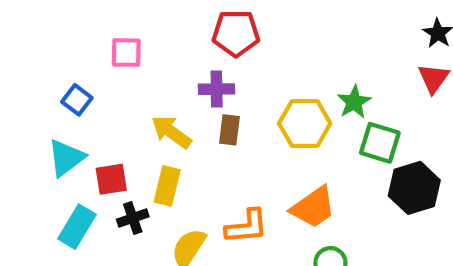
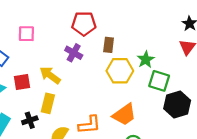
purple cross: (217, 89) -> (74, 53), turned 30
brown rectangle: (229, 130) -> (109, 45), moved
red square: (111, 179) -> (22, 82), moved

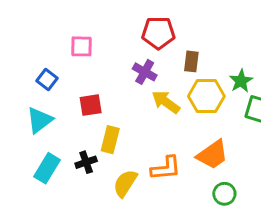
yellow arrow: (50, 75) -> (166, 102), moved
red square: (22, 82) -> (91, 105), moved

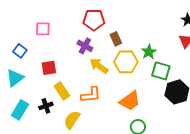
brown rectangle: (191, 61) -> (116, 39), turned -32
yellow rectangle: (110, 140) -> (62, 91), turned -48
orange L-shape: (166, 168) -> (91, 95), moved

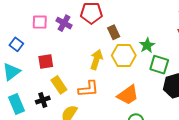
purple cross: (85, 46) -> (64, 23), moved
yellow arrow: (99, 66) -> (96, 60), turned 72
cyan rectangle: (20, 110) -> (16, 104), turned -54

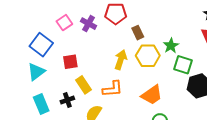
pink square: (40, 22) -> (64, 23), turned -35
blue square: (16, 44) -> (41, 45), size x1.6

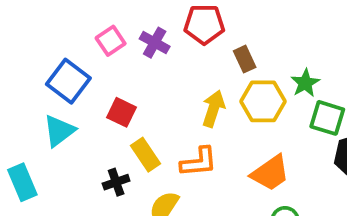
red square: (70, 62) -> (122, 112), turned 35
cyan rectangle: (41, 104) -> (22, 182), moved

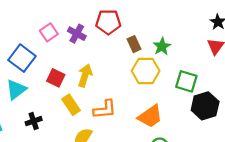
green star: (305, 83) -> (162, 46), moved
yellow arrow: (213, 109) -> (85, 76), moved
black cross: (116, 182) -> (34, 121), moved

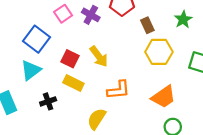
green star: (162, 46) -> (183, 19), moved
yellow arrow: (85, 76) -> (99, 56), turned 125
yellow rectangle: (71, 105) -> (73, 83), moved, turned -30

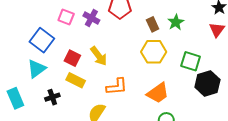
pink square: (63, 14) -> (66, 17), turned -35
brown rectangle: (147, 25) -> (153, 24), moved

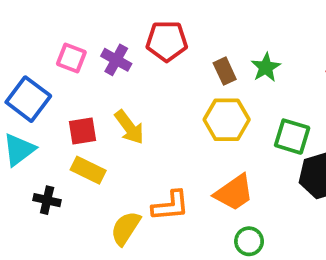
red square: (72, 58) -> (83, 131), turned -35
orange L-shape: (117, 87) -> (170, 206), moved
black cross: (52, 97) -> (47, 200), turned 32

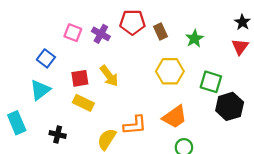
brown rectangle: (225, 71) -> (161, 32), moved
blue square: (28, 99) -> (46, 58), size x0.7
black cross: (47, 200) -> (58, 134), moved

